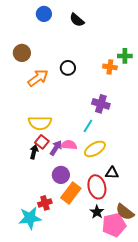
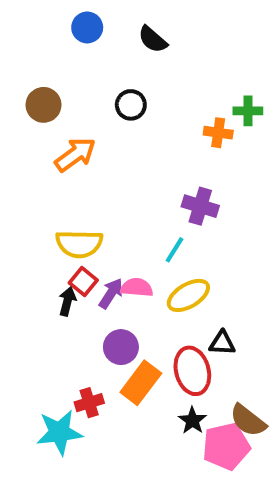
black circle: (68, 68) -> (131, 105), moved

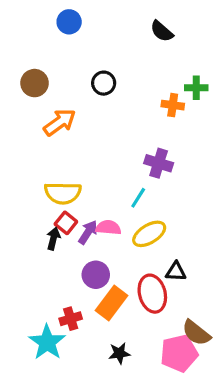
black semicircle: (153, 39) -> (162, 31), moved
black star: (192, 420) -> (119, 353), moved, turned 30
cyan star: (59, 432) -> (47, 342), turned -30

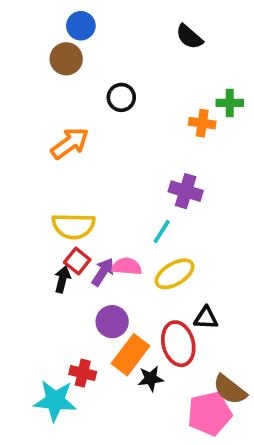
brown circle: (35, 83) -> (66, 59), moved
red cross: (71, 319) -> (83, 373), turned 30
cyan star: (47, 342) -> (55, 401), turned -30
black star: (119, 353) -> (151, 379), moved

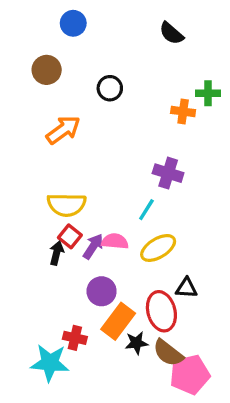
brown circle: (66, 59) -> (47, 70), moved
brown semicircle: (230, 390) -> (168, 353), moved

